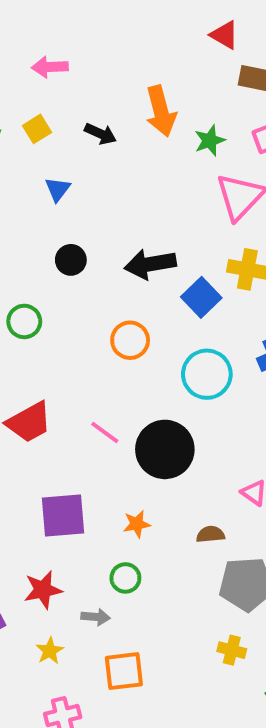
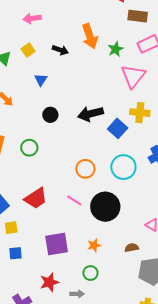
orange circle: (130, 340) -> (85, 169), moved

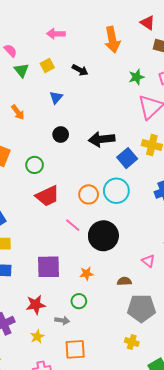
orange arrow: (90, 36) -> (112, 40), moved
cyan circle: (123, 167) -> (116, 191), moved
red trapezoid: (36, 198) -> (47, 196), moved

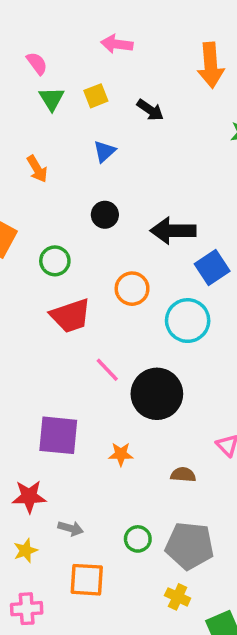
orange circle: (89, 194) -> (132, 289), moved
green circle: (79, 301) -> (138, 539), moved
gray pentagon: (141, 308) -> (190, 546), moved
yellow cross: (132, 342) -> (178, 597), moved

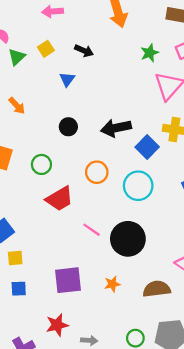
green triangle: (52, 99) -> (17, 57), turned 30
blue triangle: (104, 151) -> (67, 79), moved
brown semicircle: (183, 475) -> (157, 289), size x1.6

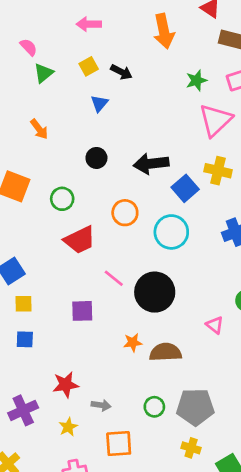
yellow square: (46, 49) -> (89, 66), moved
purple square: (68, 280) -> (82, 311), moved, size x0.7
brown semicircle: (157, 289) -> (165, 352), moved

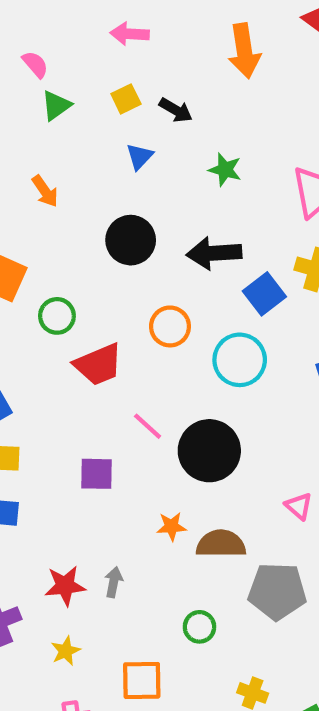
green star: (196, 80) -> (225, 170), moved, turned 30
black circle: (96, 158) -> (131, 240), size x1.5
green circle: (62, 199) -> (57, 316), moved
gray arrow: (101, 405) -> (114, 582), moved, turned -90
gray pentagon: (195, 407) -> (277, 591), moved

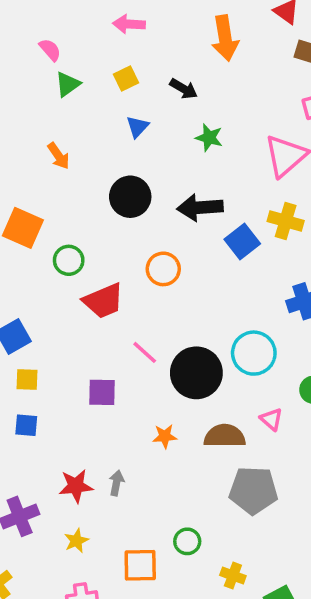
black arrow: (176, 110) -> (184, 89), moved
cyan circle: (240, 360) -> (254, 353), moved
brown semicircle: (221, 544) -> (225, 436), moved
green circle: (199, 627) -> (187, 541), moved

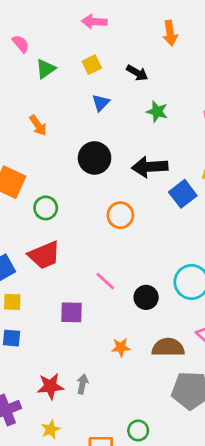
orange arrow: (225, 38) -> (170, 33), size x0.7
pink semicircle: (50, 50) -> (21, 44), moved
red trapezoid: (103, 301) -> (44, 255), moved
black circle: (196, 373) -> (146, 297), size x0.6

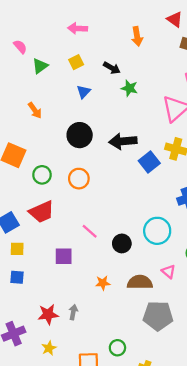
green star: (157, 112) -> (129, 88), moved
orange circle: (120, 215) -> (79, 179), moved

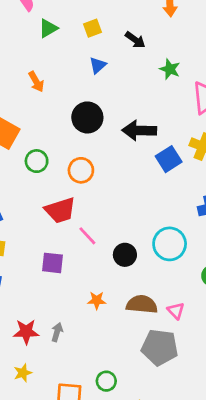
green star: (129, 88) -> (170, 69), moved
red trapezoid: (42, 212) -> (60, 210), moved
pink triangle: (169, 272) -> (176, 311), moved

